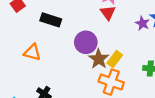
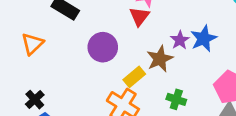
orange triangle: (32, 52) -> (32, 44), turned 48
brown star: (99, 59) -> (160, 59), moved

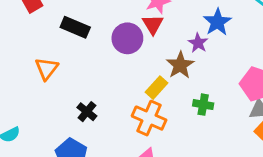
blue star: (204, 39) -> (217, 22), moved
purple circle: (103, 47) -> (127, 38), moved
black cross: (35, 100) -> (87, 112), moved

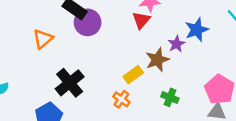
purple circle: (127, 38) -> (88, 22), moved
black cross: (87, 112) -> (70, 83), size x1.6
orange cross: (149, 118) -> (121, 99), size x0.6

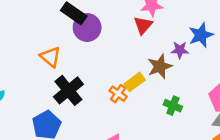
orange triangle: (43, 39) -> (50, 57), moved, turned -40
purple star: (177, 44) -> (180, 50), turned 30
orange cross: (121, 99) -> (118, 94), moved

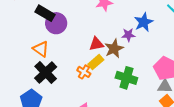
red triangle: (143, 25) -> (96, 44), moved, turned 42
orange triangle: (50, 57) -> (41, 49), moved
green cross: (173, 106) -> (126, 78), size x1.5

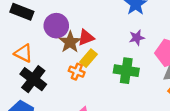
purple circle: (56, 23) -> (56, 26), moved
purple star: (128, 35) -> (137, 38), moved
brown star: (114, 49) -> (70, 42), moved

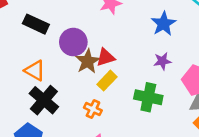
orange cross: (77, 72) -> (93, 109), moved

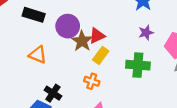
black cross: (44, 100) -> (53, 93), moved, size x0.7

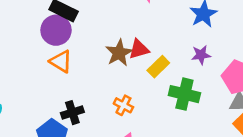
purple circle: (68, 26) -> (56, 30), moved
yellow rectangle: (101, 55) -> (158, 67), moved
black cross: (53, 93) -> (72, 113), turned 30

